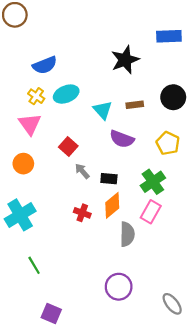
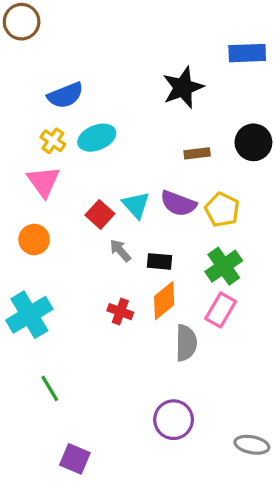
cyan triangle: (103, 110) -> (136, 205), moved
yellow pentagon: (168, 143) -> (222, 210), moved
gray ellipse: (172, 304) -> (252, 445), turned -40

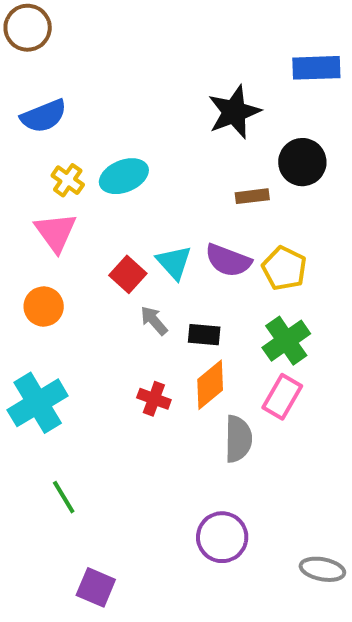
blue semicircle: (65, 95) -> (44, 116), moved
black circle: (253, 142) -> (302, 162), moved

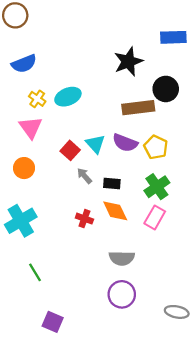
brown rectangle: (252, 196) -> (138, 108), size x1.8
orange diamond: (210, 385) -> (115, 211), turned -76
gray semicircle: (238, 439) -> (122, 258), moved, turned 90

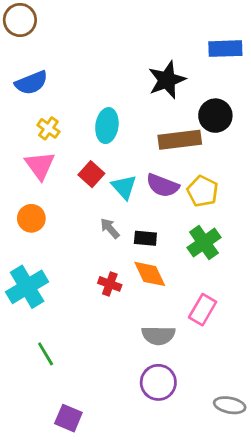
cyan ellipse: (68, 97) -> (107, 126), moved, turned -60
red square: (70, 150) -> (91, 174), moved
pink rectangle: (155, 217) -> (203, 310), moved

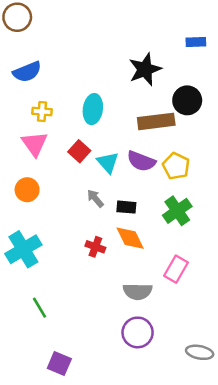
blue rectangle: (225, 49) -> (196, 42), size x0.7
yellow cross: (48, 128) -> (42, 112), turned -30

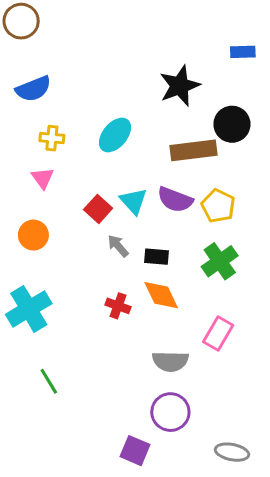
cyan ellipse: (93, 109) -> (115, 135), turned 32
pink triangle: (35, 144) -> (43, 178), size x0.7
red square: (79, 151) -> (98, 209), moved
gray ellipse: (200, 352) -> (232, 452), moved
purple square: (59, 363) -> (135, 451), moved

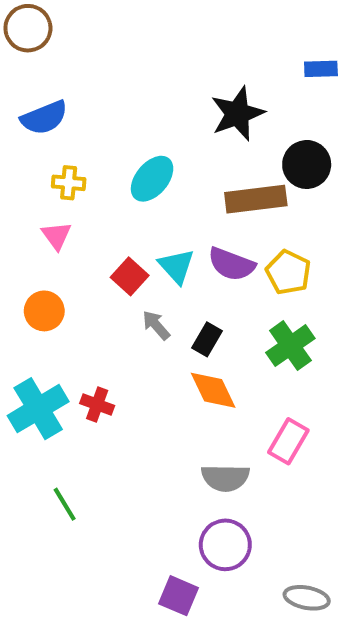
black rectangle: (157, 257) -> (207, 339), turned -65
red cross: (118, 306) -> (97, 405), moved

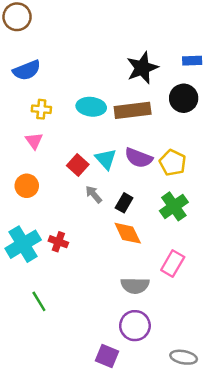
blue rectangle: (321, 69) -> (192, 61), moved
cyan ellipse: (152, 179) -> (91, 107), turned 56
brown rectangle: (256, 199) -> (133, 110), moved

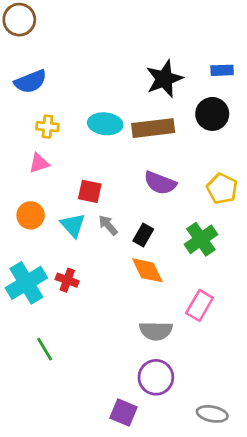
pink triangle: (34, 141) -> (39, 163), turned 48
cyan triangle: (106, 159) -> (73, 225), moved
yellow pentagon: (173, 163) -> (222, 189), moved
red square: (78, 165) -> (90, 191), turned -30

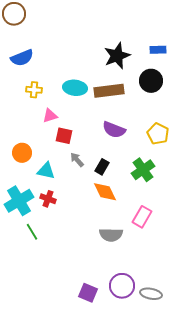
pink triangle: (39, 163) -> (50, 116), moved
cyan triangle: (73, 225) -> (46, 171), moved, turned -36
green line: (45, 349) -> (32, 232), moved
purple circle: (156, 377) -> (122, 286), moved

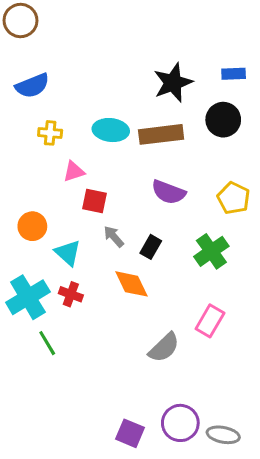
cyan triangle: (46, 171) -> (68, 253), turned 30
orange diamond: (105, 192) -> (131, 284), moved
gray semicircle: (111, 235) -> (164, 348), turned -45

